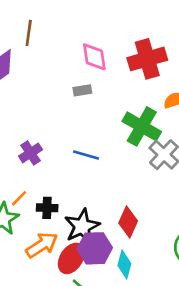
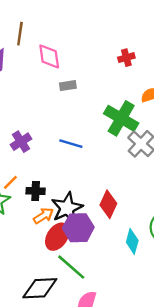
pink diamond: (94, 57) -> (49, 56), moved
red cross: (147, 59) -> (126, 58), size x0.5
orange arrow: (42, 245) -> (43, 216), moved, size x0.7
cyan diamond: (124, 264) -> (132, 241), moved

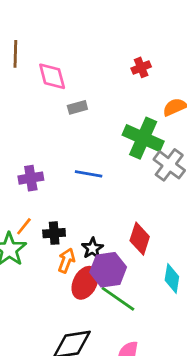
purple cross: (21, 142) -> (31, 178), turned 30
black star: (67, 208) -> (92, 248), size x0.6
orange arrow: (43, 216) -> (66, 260), turned -30
green line: (71, 267) -> (118, 299), moved

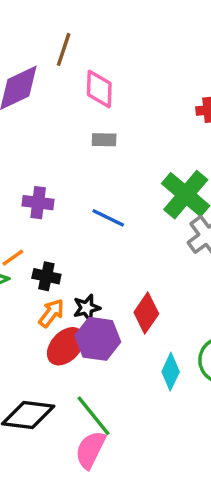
gray rectangle: (77, 107) -> (104, 140), moved
green line: (118, 299) -> (94, 416), moved

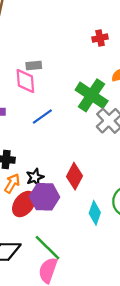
pink diamond: (99, 89) -> (25, 81), moved
blue line: (108, 218) -> (42, 116), turned -55

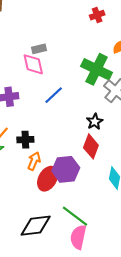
black star: (35, 177) -> (95, 122), moved

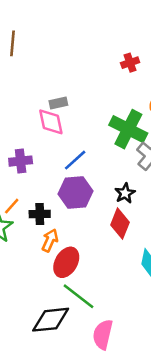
purple hexagon: (66, 169) -> (76, 193), moved
green line: (75, 216) -> (78, 296), moved

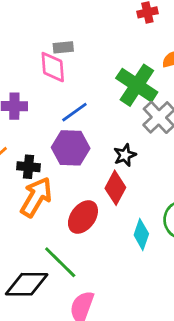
orange arrow: (50, 240) -> (36, 197), size x1.6
red ellipse: (66, 262) -> (83, 217), moved

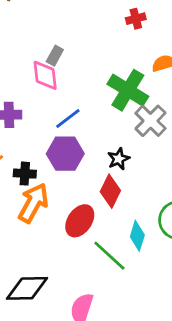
gray rectangle: (63, 47) -> (55, 56), turned -54
green line: (60, 262) -> (109, 256), moved

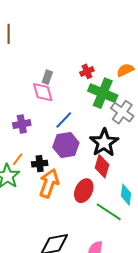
red cross: (136, 19) -> (87, 71), moved
black star: (119, 159) -> (104, 143), size x1.8

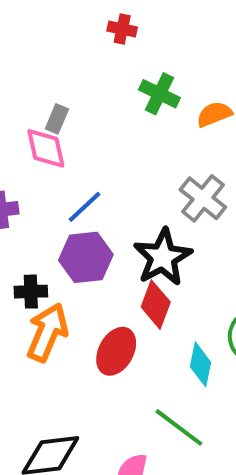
red cross: (87, 71) -> (122, 29), moved, turned 32
green cross: (103, 93) -> (159, 94), moved, size x0.7
green line: (109, 212) -> (179, 427), moved

